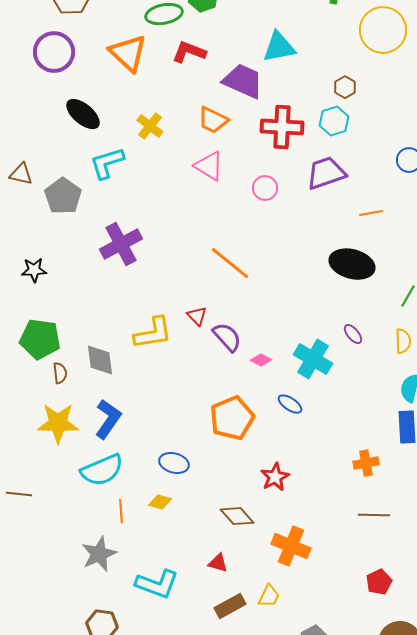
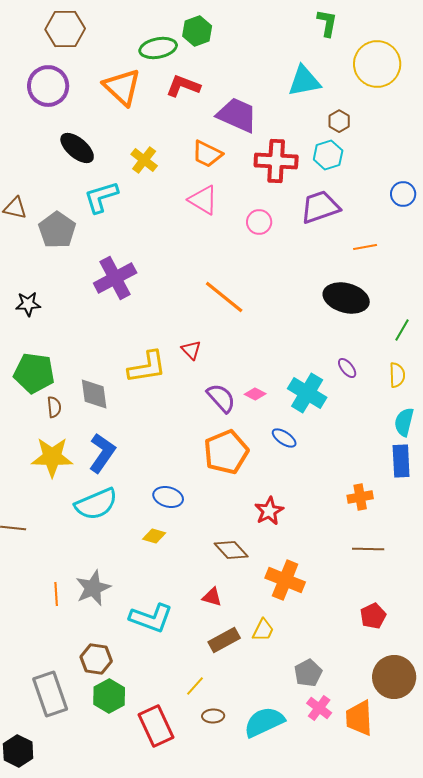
cyan triangle: (279, 47) -> (304, 81), moved
purple semicircle: (227, 337) -> (221, 398), moved
orange line: (121, 511) -> (56, 594), moved

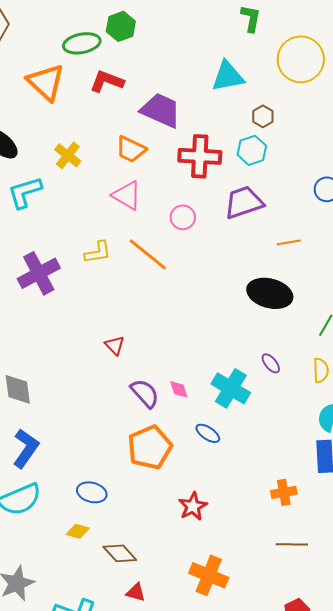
orange line: (224, 297) -> (148, 254), moved
yellow L-shape: (147, 367) -> (98, 252), moved, size x0.7
pink diamond: (255, 394) -> (179, 389), turned 45
brown diamond: (231, 550) -> (120, 553), moved

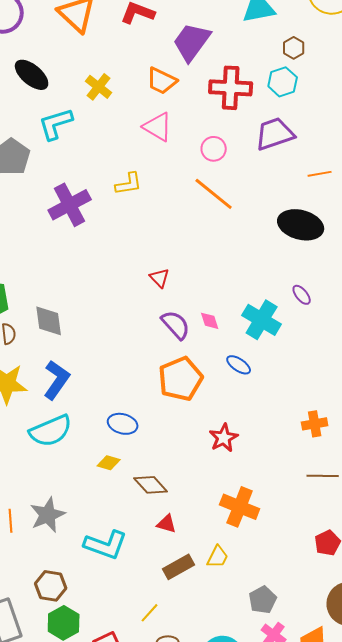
purple trapezoid: (161, 110) -> (192, 42), turned -78
orange line: (148, 254) -> (214, 194), moved
red triangle: (115, 345) -> (160, 278), moved

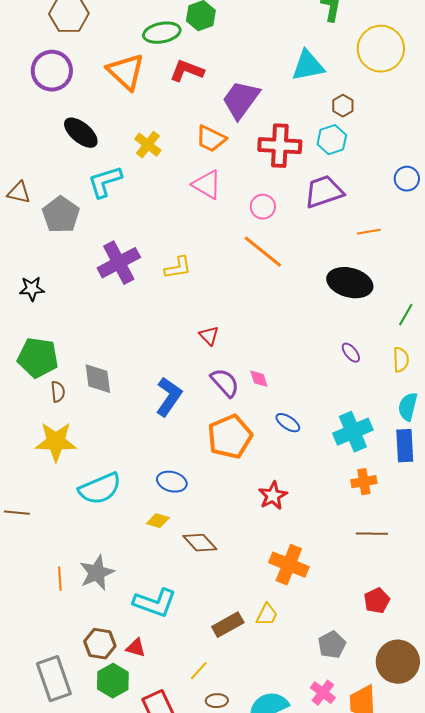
yellow L-shape: (129, 184) -> (178, 268), moved
cyan cross: (262, 320) -> (353, 432), moved, turned 36
blue L-shape: (57, 380) -> (169, 397), moved
red triangle: (167, 524) -> (136, 648), moved
gray pentagon: (263, 600) -> (332, 645), moved

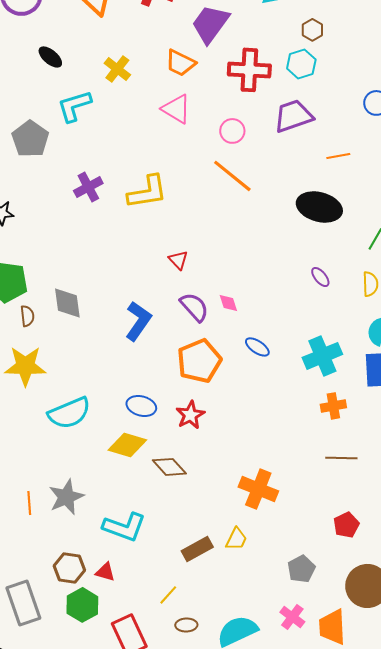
black ellipse: (81, 133) -> (50, 57), size x0.7
purple cross: (119, 263) -> (88, 187), size x0.7
yellow L-shape: (178, 268) -> (147, 192), size x1.5
red star: (273, 496) -> (190, 415), moved
yellow diamond: (158, 521) -> (127, 445), size x1.6

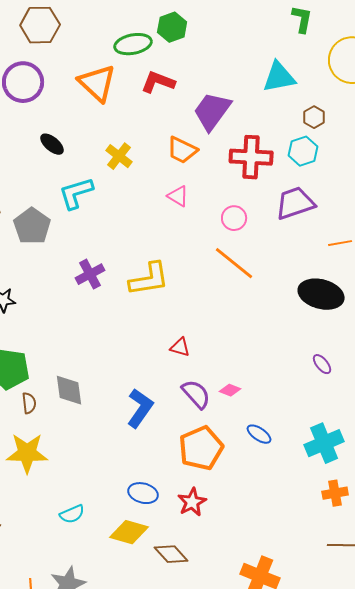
pink triangle: (176, 109) -> (178, 196), size x0.7
red triangle: (178, 260) -> (180, 347), turned -30
pink diamond: (228, 303) -> (230, 390), turned -50
cyan semicircle: (69, 413) -> (72, 514), moved, size x0.6

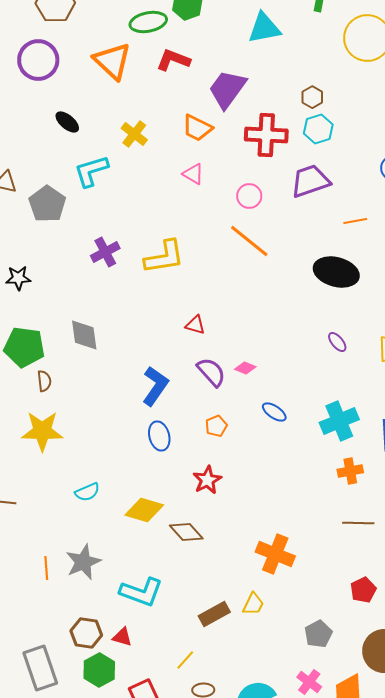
cyan triangle: (279, 77) -> (264, 28), moved
brown hexagon: (314, 117) -> (312, 97), moved
gray diamond: (69, 390) -> (84, 335), moved
orange pentagon: (201, 448) -> (216, 426), size x0.5
blue ellipse: (143, 493) -> (159, 436), moved, turned 60

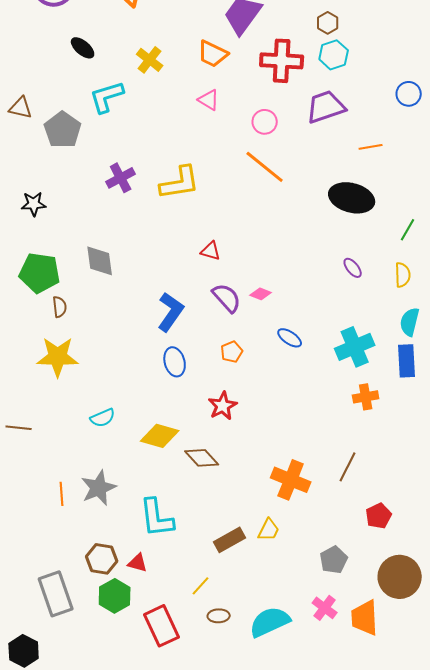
brown line: (358, 523) -> (348, 467), moved, turned -64
cyan L-shape: (141, 592) -> (157, 518), turned 63

